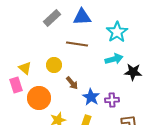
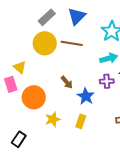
blue triangle: (82, 17) -> (77, 16), turned -42
yellow circle: (54, 65) -> (45, 43), moved, size x1.5
purple cross: (112, 100) -> (107, 81), moved

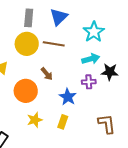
gray rectangle: (47, 17) -> (29, 18), turned -42
brown arrow: (67, 82) -> (47, 74), moved
orange circle: (34, 97) -> (26, 91), moved

